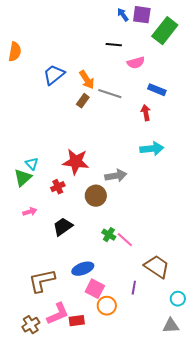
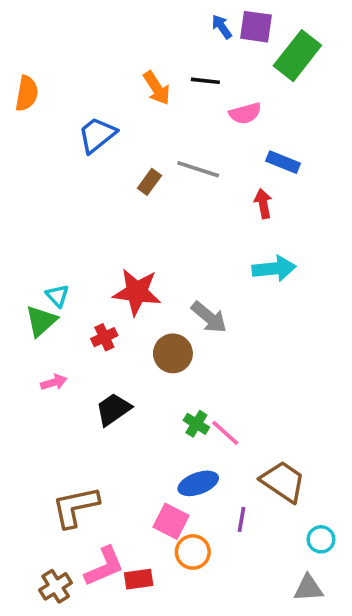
orange arrow: (87, 80) -> (157, 88), moved
gray arrow: (116, 176) -> (209, 317), turned 50
blue ellipse: (83, 269) -> (198, 483), moved

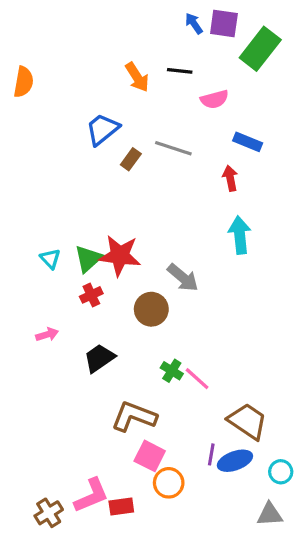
blue trapezoid: (97, 135) -> (102, 129), moved
cyan arrow: (274, 269) -> (240, 235), turned -90
green triangle: (41, 321) -> (88, 259), moved
blue ellipse: (198, 483) -> (235, 461), moved
brown L-shape: (75, 507) -> (134, 417), moved, turned 33

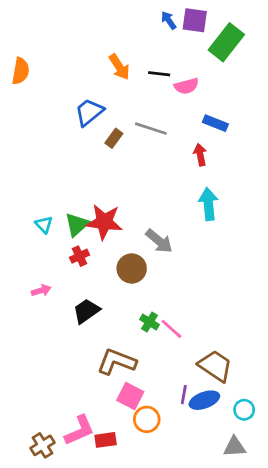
black line: (180, 71) -> (159, 74), moved

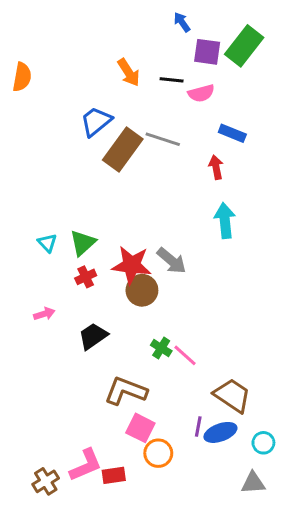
purple square: (195, 20) -> (207, 52), moved
brown rectangle: (114, 138) -> (123, 150), size x2.0
red star: (104, 222) -> (132, 265), moved

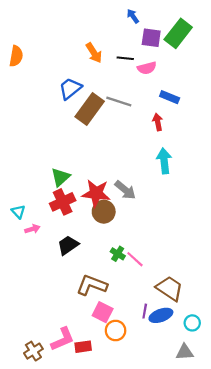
cyan triangle: (47, 243) -> (18, 212), moved
red cross: (86, 277) -> (63, 202), size x1.6

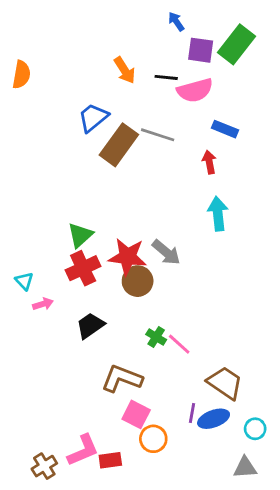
pink semicircle: (147, 68) -> (195, 90), size x1.4

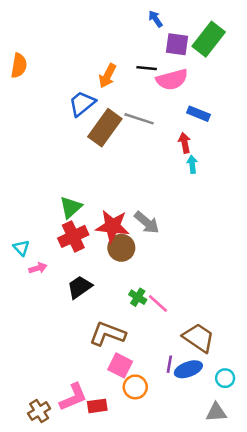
orange arrow: (125, 70) -> (107, 76), moved, turned 60
cyan arrow: (218, 214) -> (192, 164), moved, size x0.6

